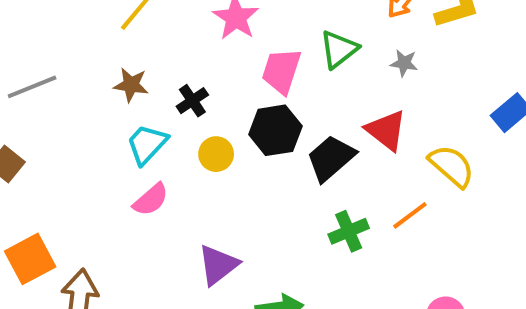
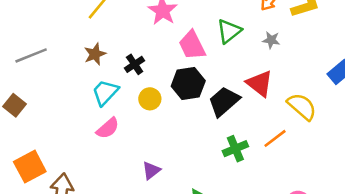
pink trapezoid: (281, 71) -> (192, 45), turned -44
brown star: (131, 85) -> (95, 54), turned -30
purple triangle: (218, 265) -> (151, 170), size x0.7

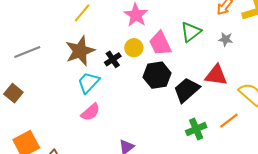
brown star: (95, 54) -> (80, 51), size x1.6
red triangle: (260, 84) -> (216, 75), turned -30
yellow circle: (150, 99) -> (134, 48), moved

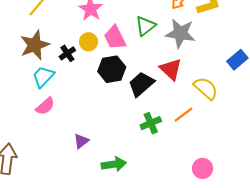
gray star: (226, 39) -> (180, 33), size x2.0
red triangle: (216, 75) -> (171, 69), turned 35

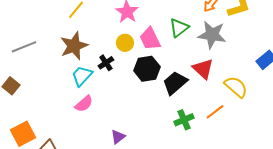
black cross: (67, 53) -> (106, 63), moved

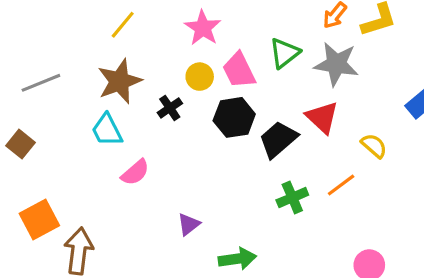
cyan trapezoid: (82, 76) -> (107, 130), moved, turned -70
yellow semicircle: (236, 87) -> (374, 146), size x0.7

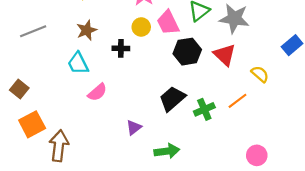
brown star: (120, 81) -> (87, 30), size x0.7
black cross: (170, 108) -> (121, 48), turned 35
black hexagon: (234, 117) -> (187, 52), moved
black trapezoid: (278, 139) -> (172, 99), moved
brown square: (21, 144) -> (19, 89), moved

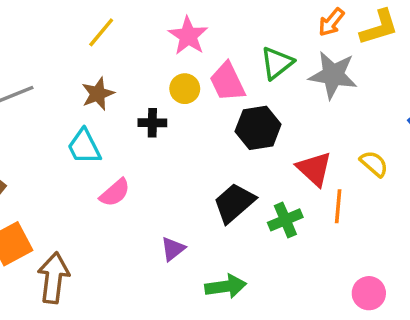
red triangle: (225, 55) -> (314, 169), moved
orange line: (237, 101) -> (338, 206), turned -48

